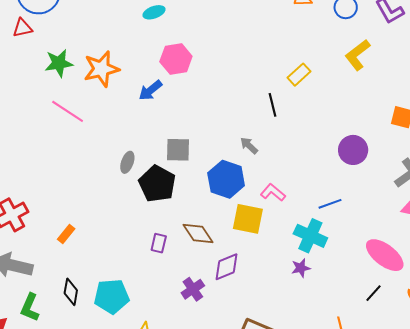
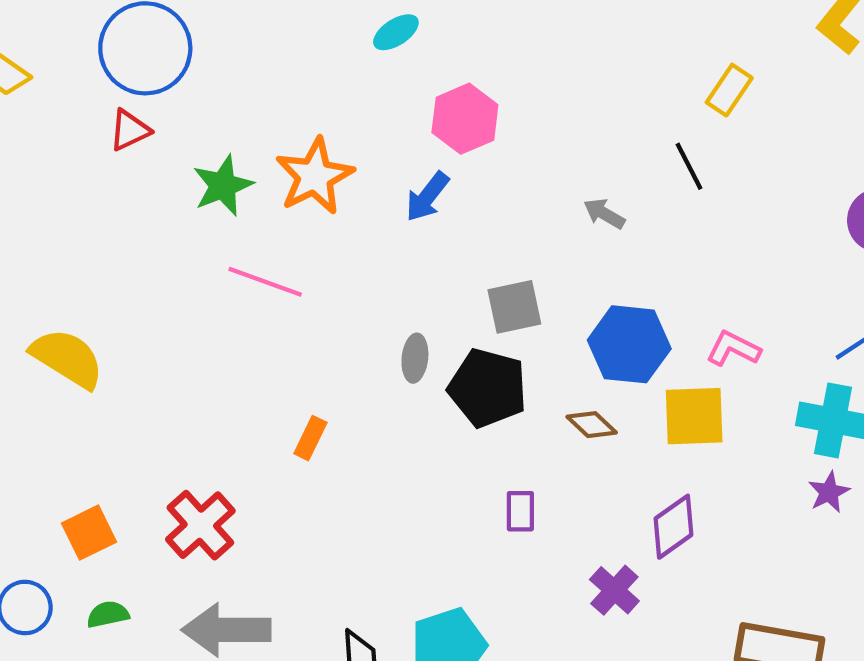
gray arrow: (249, 146) -> (604, 214), moved
brown diamond: (198, 233) -> (592, 425), moved, size x0.7
orange rectangle: (66, 234) -> (310, 438), moved

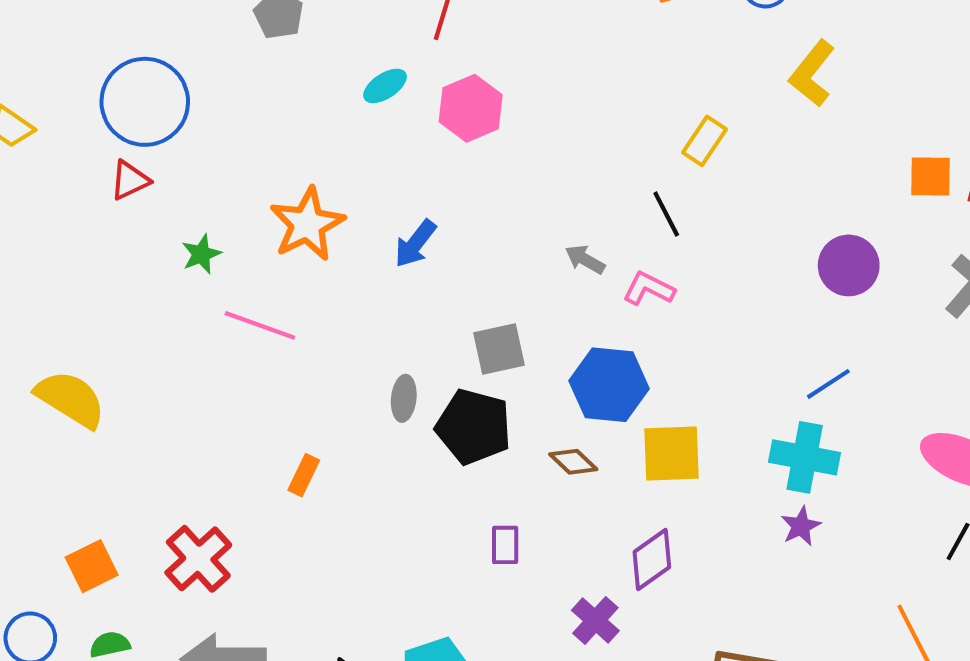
pink hexagon: (465, 119) -> (471, 108), moved
green star: (223, 186) -> (201, 254), moved, size x0.7
pink L-shape: (733, 349) -> (649, 289), moved

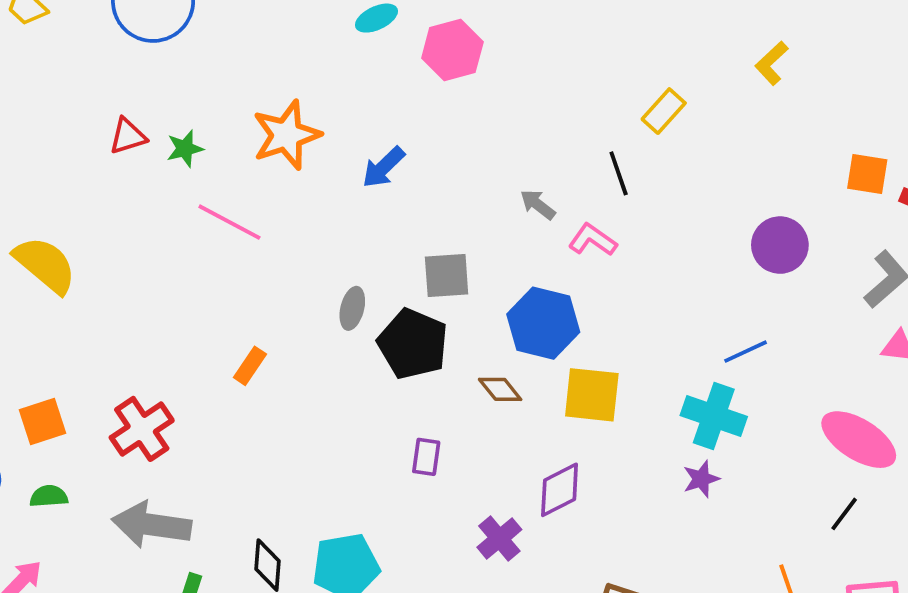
yellow L-shape: (812, 73) -> (772, 63), size x0.7
red triangle: (130, 180) -> (128, 136), moved

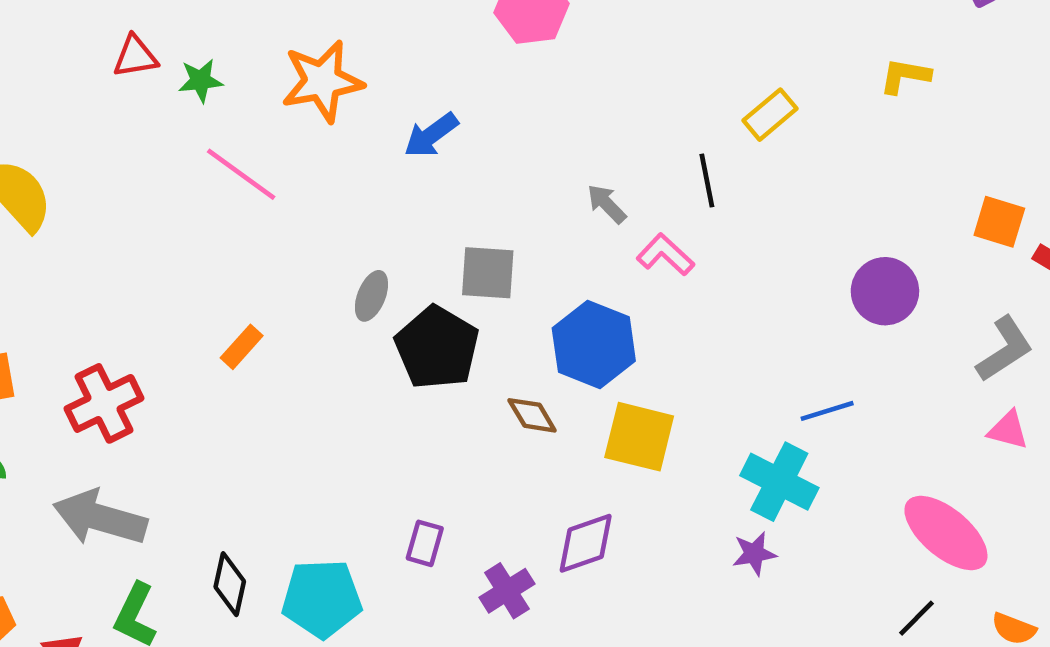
yellow L-shape: (772, 63) -> (905, 76), turned 45
purple rectangle: (426, 457) -> (425, 543), moved

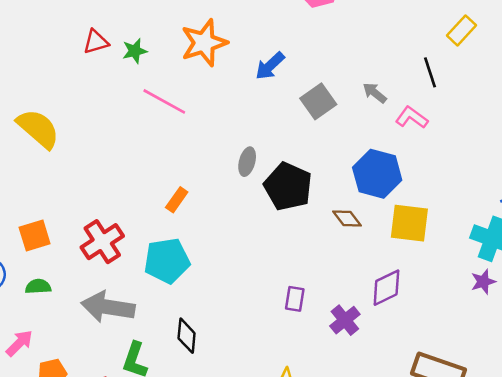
gray square: (488, 273) -> (318, 101), moved, turned -32
cyan pentagon: (322, 599) -> (167, 261), moved

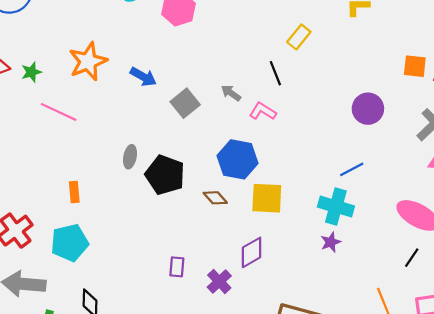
blue arrow: (270, 66) -> (143, 77), turned -104
orange rectangle: (177, 200) -> (74, 192), turned -36

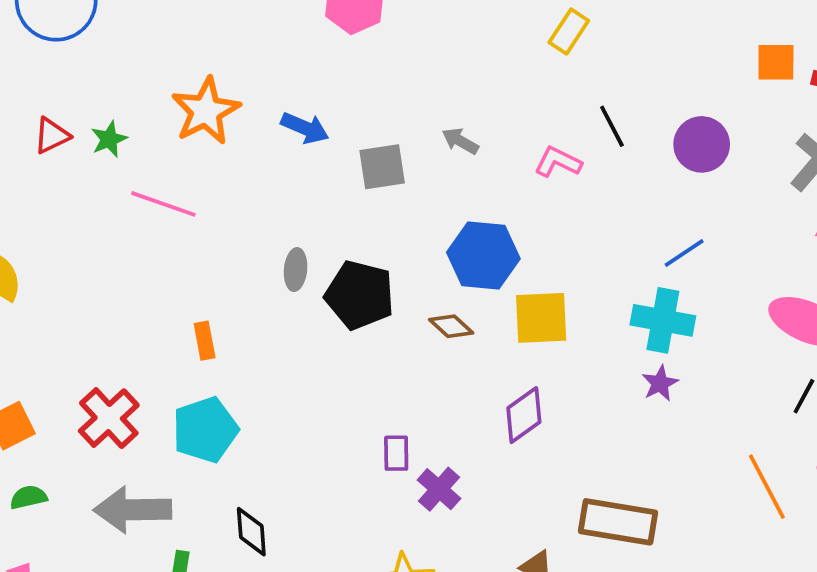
black line: (275, 73) -> (612, 126), moved
gray square: (185, 103) -> (382, 167), turned 36
pink L-shape: (263, 111) -> (558, 162), moved
purple cross: (219, 281) -> (439, 489), moved

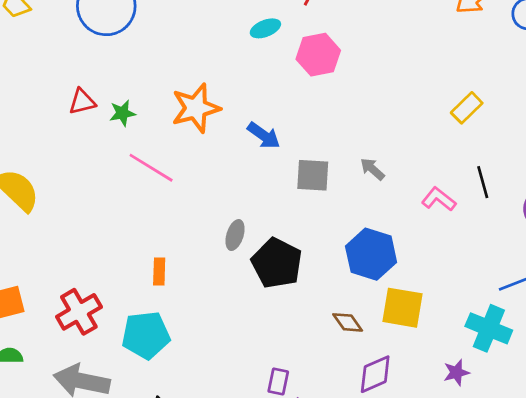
brown diamond: (451, 326) -> (348, 322), moved
purple star: (660, 383) -> (456, 373), moved

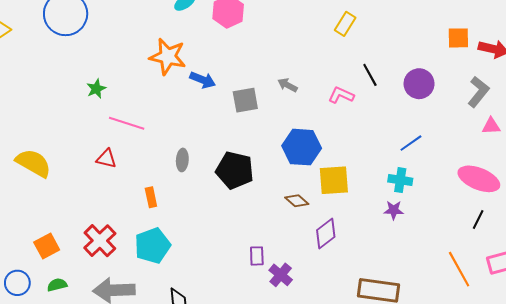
red triangle: (82, 102) -> (106, 159), moved, turned 40
orange star: (196, 108) -> (168, 57), moved, turned -30
gray ellipse: (235, 235) -> (182, 160), moved
cyan cross: (489, 328) -> (400, 180), size x0.7
purple star: (456, 373) -> (394, 210), moved, turned 30

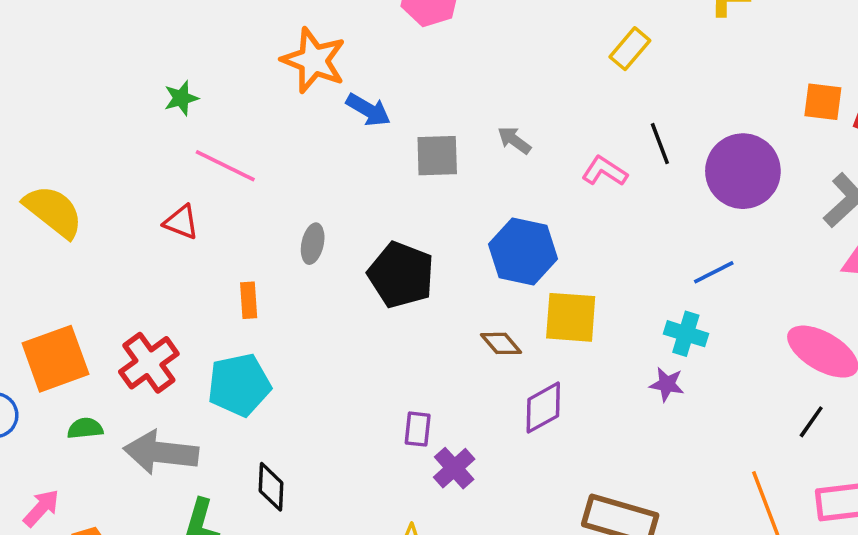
purple circle: (419, 84) -> (743, 171), size x1.4
orange square: (47, 246) -> (55, 359), size x1.5
green semicircle: (57, 285) -> (85, 428), moved

